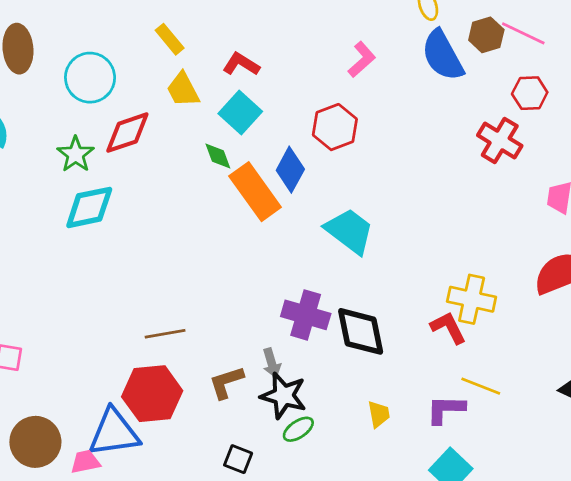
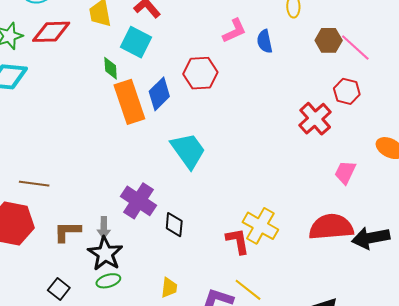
blue semicircle: (443, 55) -> (265, 41), moved, size x0.6
cyan square: (240, 113) -> (136, 42), turned -32
black diamond: (361, 331) -> (174, 225), size x0.6

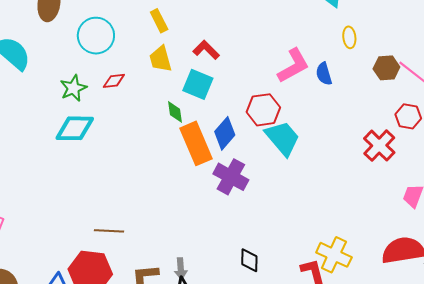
pink L-shape: (234, 31) -> (293, 66), size x1.4
red diamond: (51, 32) -> (114, 81), size x0.6
cyan trapezoid: (188, 151) -> (283, 138), moved
purple cross: (139, 201) -> (231, 177), moved

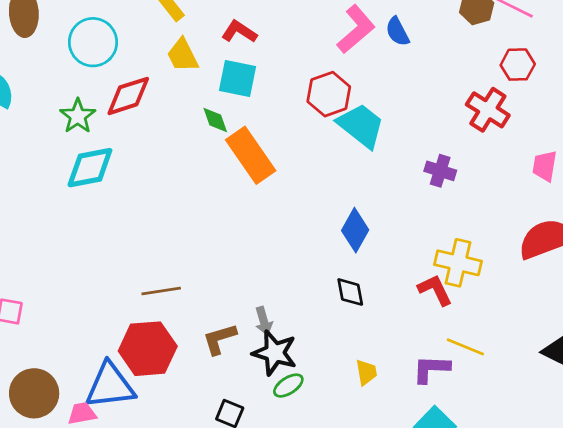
red diamond: (114, 81) -> (128, 96), size x1.6
blue diamond: (225, 133) -> (355, 230), moved
purple cross: (231, 177) -> (440, 171), moved, size x0.7

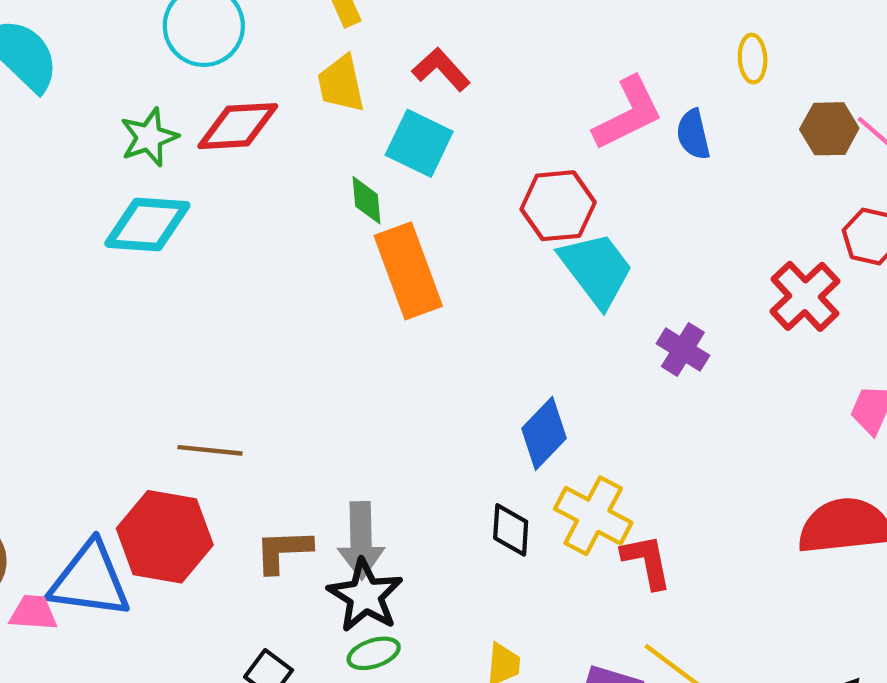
purple cross: (440, 171) -> (683, 349), moved
yellow cross: (458, 263) -> (593, 516), moved
gray arrow: (264, 321) -> (361, 540), size x1.6

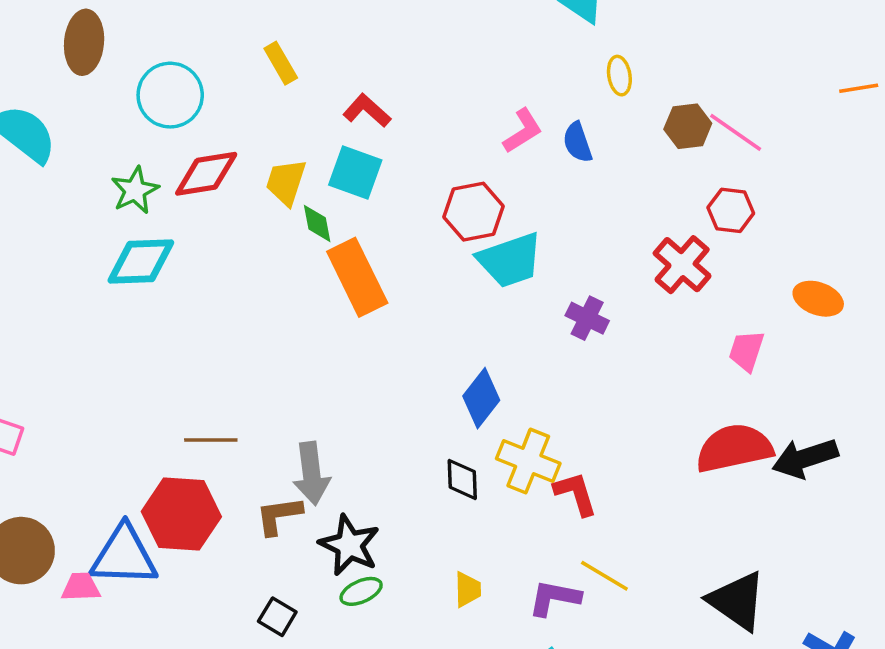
yellow trapezoid: (341, 84) -> (286, 182), moved, turned 36
pink L-shape: (628, 114) -> (523, 131), size x0.7
cyan trapezoid: (596, 269) -> (510, 260), turned 114
gray arrow: (361, 540) -> (311, 473), moved

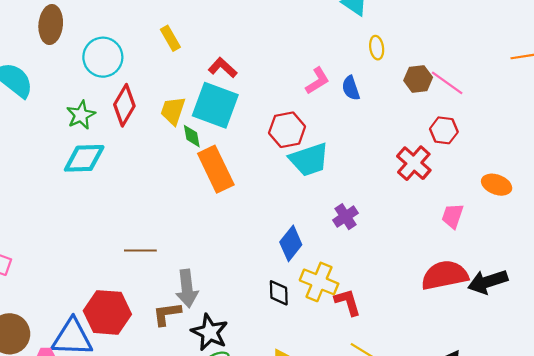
cyan square: (355, 173) -> (215, 105), size x1.4
red diamond: (206, 174) -> (124, 105), turned -51
purple cross: (587, 318) -> (345, 217), moved, turned 30
brown line: (211, 440) -> (140, 251), moved

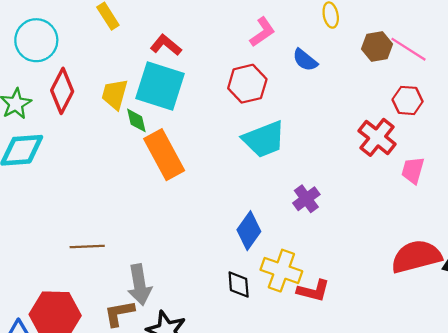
pink L-shape: (317, 81) -> (262, 32), moved
blue semicircle: (351, 88) -> (305, 60), turned -30
red hexagon: (287, 130) -> (247, 84), moved
pink trapezoid: (453, 216) -> (413, 170), moved
red L-shape: (348, 302) -> (313, 291), turned 124

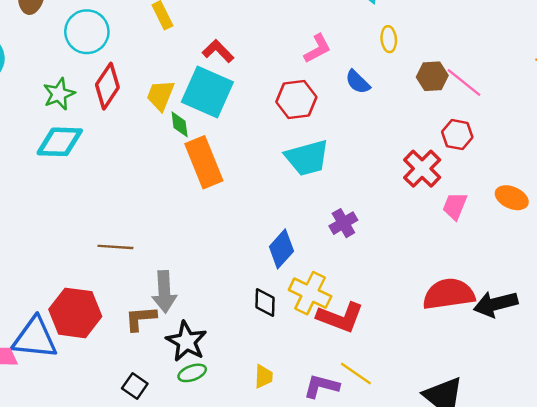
red L-shape: (313, 291) -> (340, 317), size x1.4

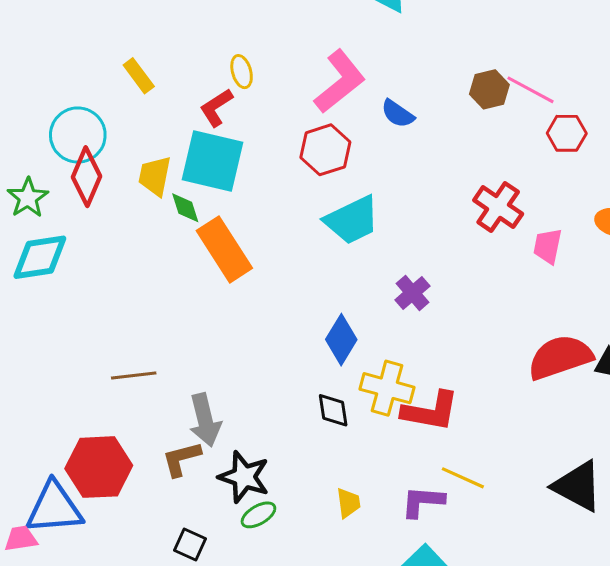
cyan circle: (87, 32) -> (78, 135), moved
yellow ellipse: (389, 39) -> (242, 72), moved
pink L-shape: (317, 49) -> (340, 82), size x1.6
red L-shape: (218, 51) -> (216, 108), turned -68
red hexagon: (457, 135) -> (567, 133), moved

